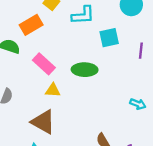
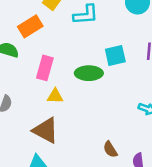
cyan square: (109, 38) -> (115, 56), moved
pink rectangle: (44, 64) -> (45, 68), turned 65

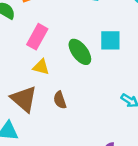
green ellipse: (89, 73) -> (80, 52), turned 40
brown semicircle: (110, 149) -> (60, 100), moved

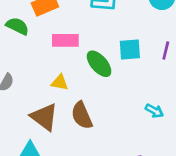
pink rectangle: (37, 37) -> (65, 40), moved, turned 65
brown semicircle: (60, 100) -> (82, 115), size x1.5

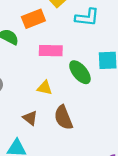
brown triangle: (44, 117) -> (30, 118), size x0.6

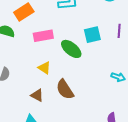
yellow triangle: (45, 88) -> (44, 68), turned 32

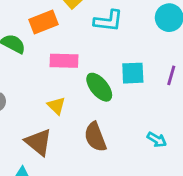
brown semicircle: (65, 89) -> (95, 137), moved
brown triangle: (37, 95) -> (39, 142), size x1.5

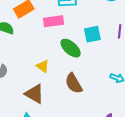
pink rectangle: (64, 61) -> (53, 21), moved

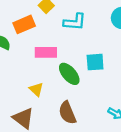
pink rectangle: (53, 21) -> (46, 52), moved

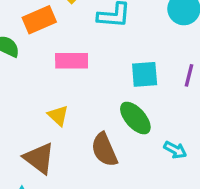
green ellipse: (69, 74) -> (135, 118), moved

